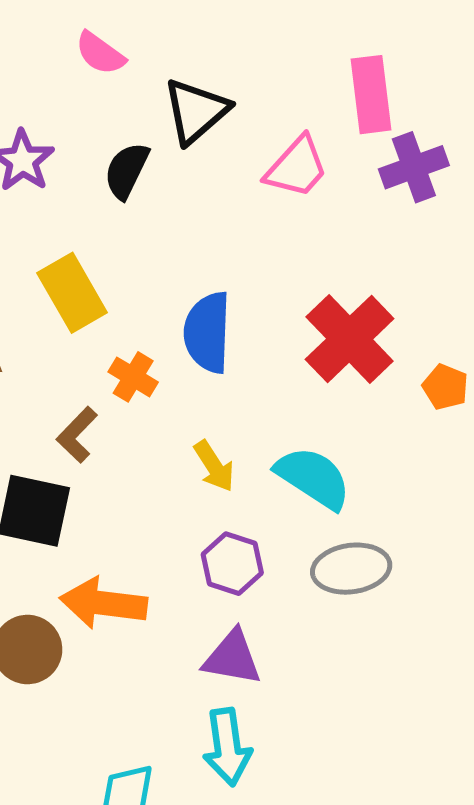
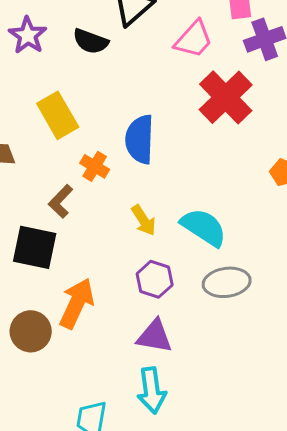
black semicircle: (127, 171) -> (91, 41), turned -96
red cross: (350, 339) -> (226, 97), moved
orange arrow: (103, 603) -> (77, 303), turned 108

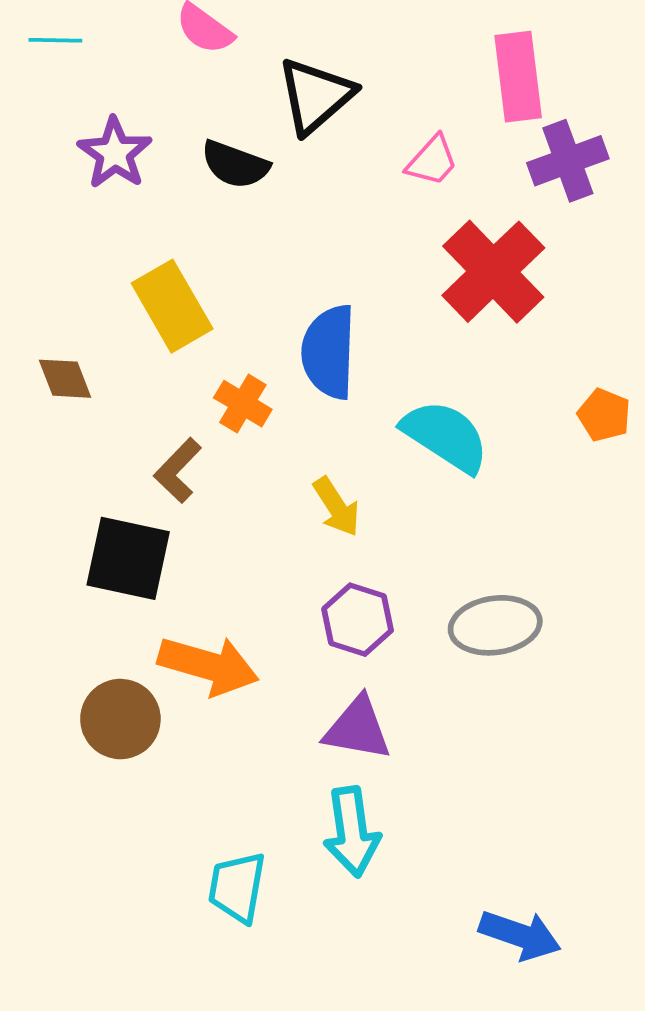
pink trapezoid: (194, 39) -> (432, 161), size x0.7
cyan semicircle: (204, 227) -> (445, 436), moved
orange arrow: (77, 303) -> (208, 665), turned 81

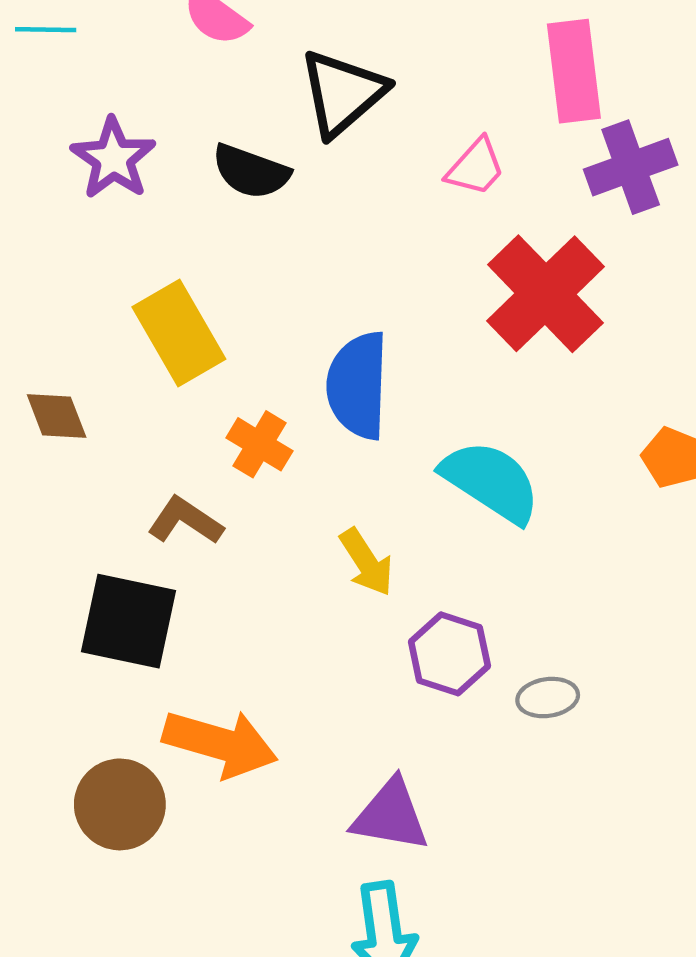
brown L-shape: (178, 470) -> (185, 521), turned 80
purple hexagon: (358, 620) -> (449, 654), moved
gray ellipse: (495, 625) -> (548, 698), size x0.6

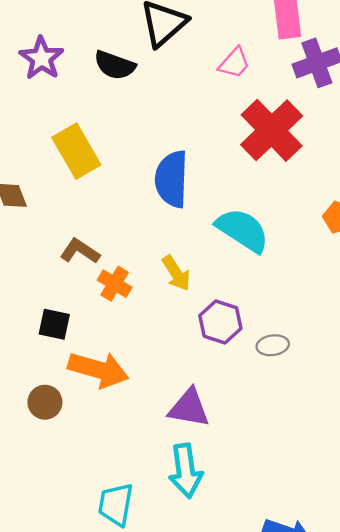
orange cross: (260, 444) -> (115, 284), moved
black square: (129, 621) -> (54, 324), moved, size x0.6
brown circle: (120, 804) -> (45, 402), size x0.7

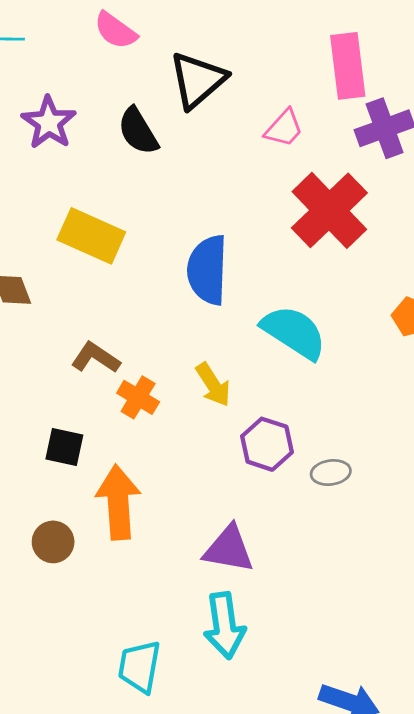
black semicircle: (115, 65) -> (138, 131), turned 39
yellow rectangle: (76, 151) -> (91, 236), turned -36
orange arrow: (98, 370) -> (118, 502), turned -110

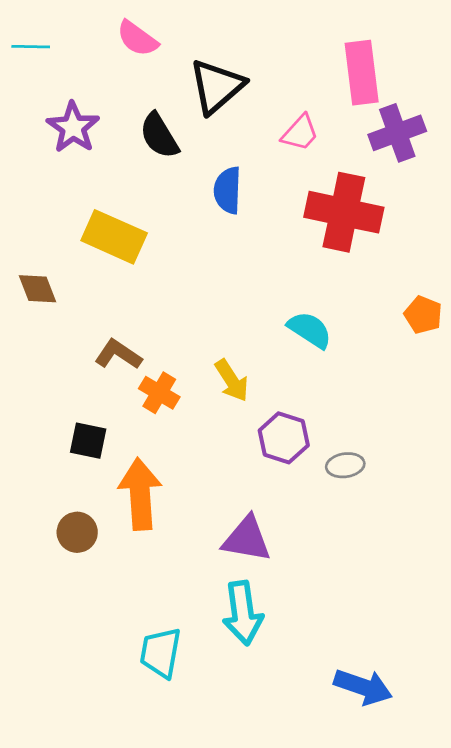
red cross: (329, 210) -> (344, 212), turned -34
blue semicircle: (207, 270) -> (228, 190), moved, size x0.7
cyan semicircle: (294, 332) -> (310, 330), size x0.7

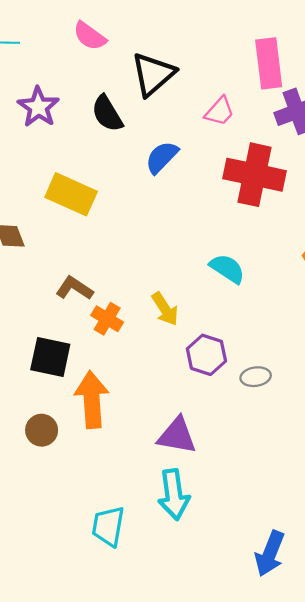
blue semicircle: (228, 190) -> (162, 157), turned 42
black square: (88, 441) -> (50, 357), size x1.4
blue arrow: (363, 687) -> (270, 554), turned 93

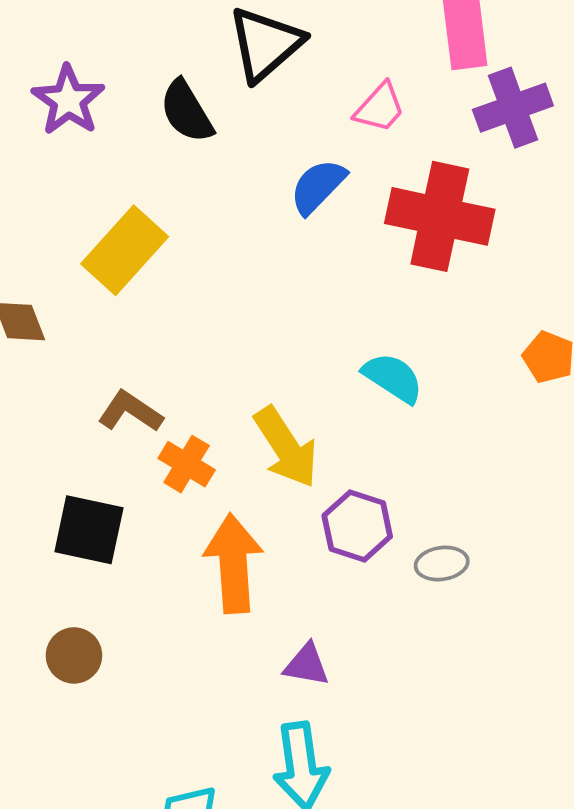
blue semicircle: (162, 157) -> (318, 186), moved
yellow rectangle: (71, 194) -> (125, 250), turned -72
yellow arrow: (165, 309) -> (286, 447), size x1.4
orange arrow: (92, 400) -> (233, 564), moved
purple triangle: (177, 436) -> (307, 665), size x0.7

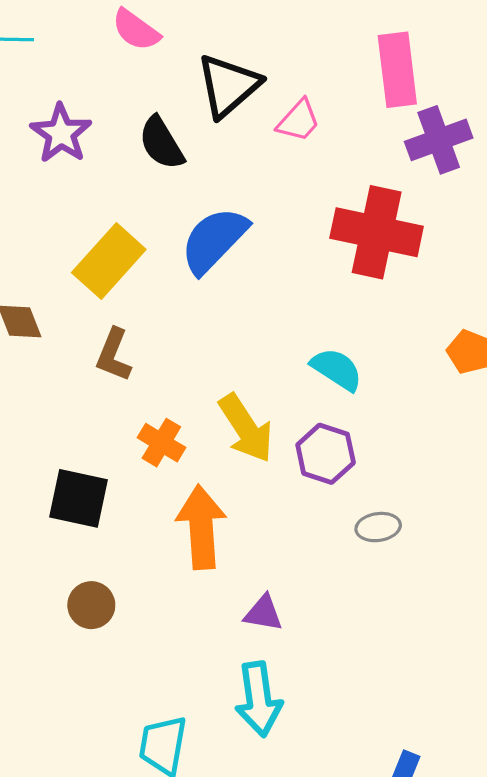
pink trapezoid: (380, 108) -> (298, 121), moved
blue semicircle: (318, 186) -> (214, 240), moved, size x1.4
brown L-shape: (130, 412) -> (114, 355), moved, turned -102
purple hexagon: (357, 526) -> (326, 454), moved
brown circle: (74, 655) -> (91, 605), moved

